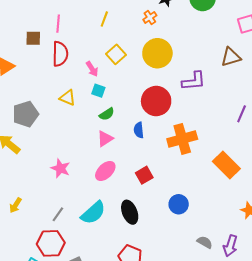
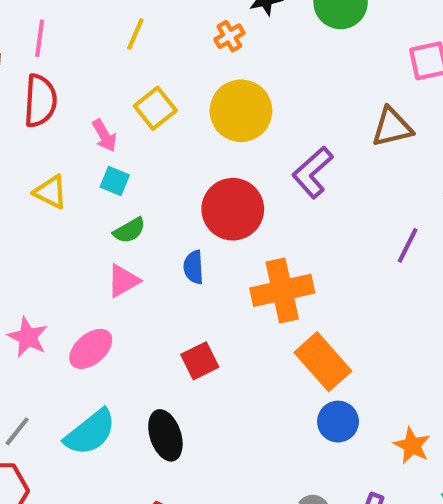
purple L-shape: (194, 81) -> (313, 172), turned 140
orange rectangle: (226, 165) -> (323, 362), moved
pink ellipse: (105, 171) -> (91, 349), moved
blue circle: (179, 204) -> (338, 422), moved

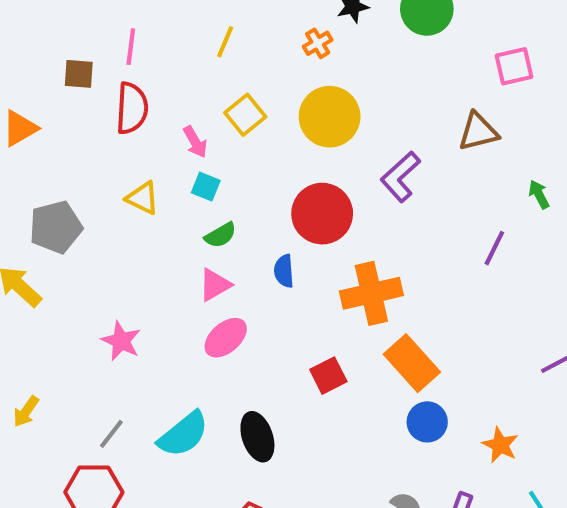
pink ellipse: (91, 349) -> (226, 338), moved
red square: (200, 361) -> (328, 376), moved

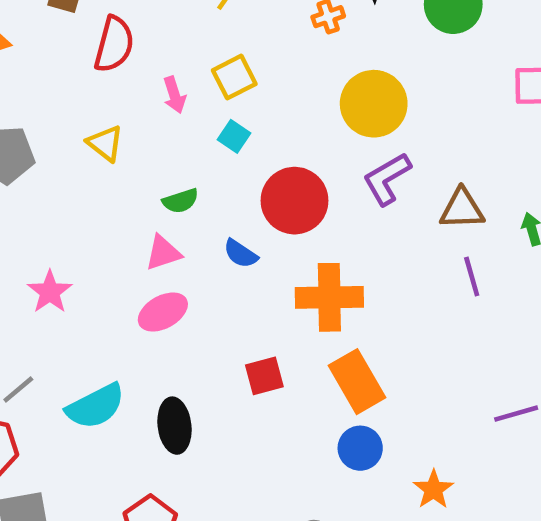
yellow circle: (330, 117) -> (374, 104), moved
brown triangle: (478, 132) -> (462, 209), moved
cyan square: (206, 187) -> (234, 136), moved
purple line: (494, 248) -> (472, 277), turned -54
blue semicircle: (284, 271) -> (241, 254), turned -64

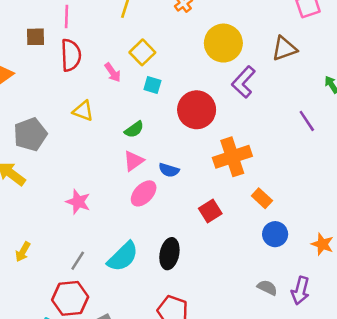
brown triangle: (462, 209) -> (284, 48), moved
blue semicircle: (241, 254) -> (169, 170), moved
orange rectangle: (357, 382) -> (262, 198), size x0.6
black ellipse: (175, 426) -> (169, 254), turned 36

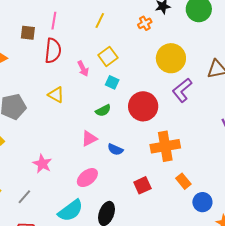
green semicircle: (134, 129) -> (103, 110), moved
pink ellipse: (144, 193) -> (87, 178), moved
blue circle: (275, 234) -> (202, 202), moved
gray line: (78, 261) -> (24, 197), moved

